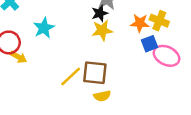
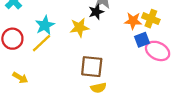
yellow star: (102, 30) -> (79, 27), moved
yellow arrow: (18, 57) -> (20, 78), moved
yellow line: (71, 76) -> (41, 43), moved

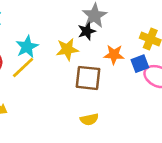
orange star: (133, 21) -> (114, 55), moved
brown square: (92, 67) -> (88, 78), moved

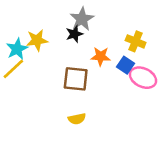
yellow star: (67, 49) -> (37, 40), moved
blue square: (140, 64) -> (126, 65), turned -35

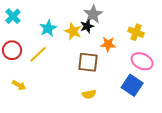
yellow star: (37, 40) -> (73, 31), moved, turned 30
cyan star: (17, 49) -> (48, 28), moved
blue square: (126, 65) -> (132, 85), moved, size x1.5

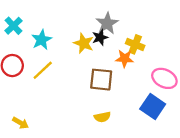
cyan star: (48, 28) -> (42, 40), moved
yellow cross: (136, 32) -> (135, 44), moved
yellow arrow: (19, 85) -> (20, 123), moved

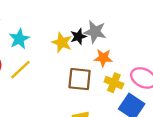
gray star: (107, 23) -> (95, 32), moved, turned -30
yellow cross: (135, 44) -> (114, 83), moved

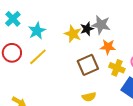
brown square: (80, 79) -> (88, 65), turned -30

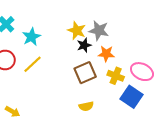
black star: (87, 29) -> (84, 45), moved
yellow star: (73, 34) -> (77, 31), moved

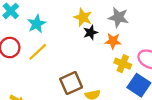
gray star: (99, 31) -> (118, 17), moved
brown square: (85, 73) -> (71, 83), moved

